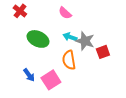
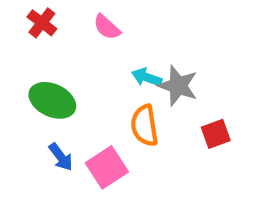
pink semicircle: (65, 13) -> (107, 27), moved
green ellipse: (38, 39) -> (52, 100), moved
red square: (103, 52) -> (216, 134), moved

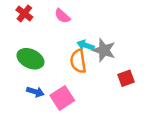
orange semicircle: (145, 125) -> (78, 61), moved
blue arrow: (61, 157) -> (35, 92), turned -35

